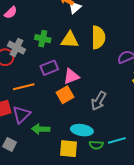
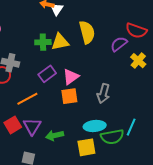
green cross: (43, 39) -> (43, 42), moved
orange square: (65, 95) -> (69, 96), turned 36
cyan line: (117, 140) -> (131, 127), turned -36
green semicircle: (96, 145) -> (112, 137), size x1.6

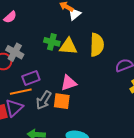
purple rectangle: (47, 74) -> (31, 78), moved
gray arrow: (103, 94) -> (44, 100), moved
purple triangle: (32, 126) -> (14, 108), moved

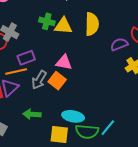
pink triangle: (69, 83) -> (64, 62), turned 30
orange square: (62, 101) -> (57, 81), turned 30

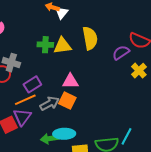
gray arrow: (39, 80) -> (50, 103), turned -138
cyan ellipse: (73, 116) -> (64, 134), moved

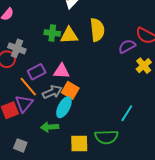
pink triangle: (70, 81) -> (62, 71), moved
orange line: (25, 100) -> (28, 87), turned 70
cyan ellipse: (64, 134) -> (64, 107), moved, turned -65
cyan line: (126, 136) -> (127, 113), moved

